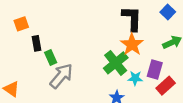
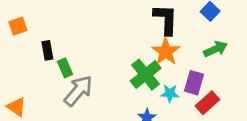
orange square: (21, 24) -> (18, 26), moved

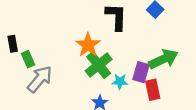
green arrow: (216, 49) -> (163, 59), moved, size x1.4
orange star: (166, 52) -> (88, 45), moved
red rectangle: (207, 103) -> (153, 90), turned -60

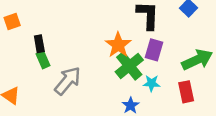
green rectangle: (28, 59) -> (43, 60), moved
purple rectangle: (141, 72) -> (154, 50), moved

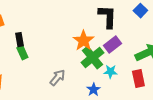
purple rectangle: (154, 50) -> (112, 45), turned 36
gray arrow: (68, 81) -> (57, 78), moved, size x0.7

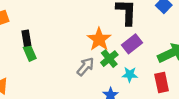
green cross: (92, 58) -> (109, 59), size x0.7
gray arrow: (57, 78) -> (85, 67), moved

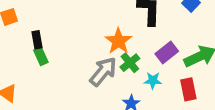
purple rectangle: (132, 44) -> (167, 53), moved
gray arrow: (85, 67) -> (103, 72), size x1.4

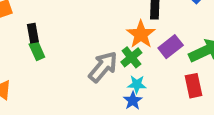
orange star: (118, 41) -> (141, 34), moved
cyan star: (153, 80) -> (137, 84), moved

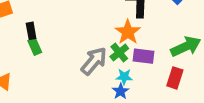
purple rectangle: (171, 47) -> (143, 56), moved, turned 45
red rectangle: (194, 86) -> (175, 78), turned 30

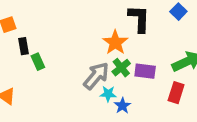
black rectangle: (31, 31) -> (24, 46), moved
orange star: (128, 32) -> (115, 43), moved
cyan star: (124, 77) -> (108, 94), moved

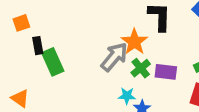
green rectangle: (38, 62) -> (53, 62), size x1.5
gray arrow: (96, 76) -> (114, 57), moved

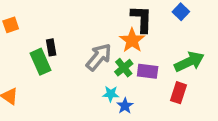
orange star: (134, 42) -> (132, 40), moved
black rectangle: (38, 46) -> (51, 47), moved

